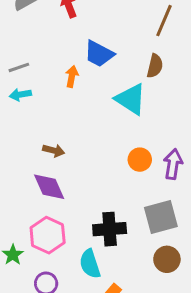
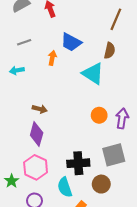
gray line: (19, 67) -> (24, 42), moved
purple diamond: (49, 187) -> (37, 134), turned 40
brown circle: (167, 259) -> (101, 184), moved

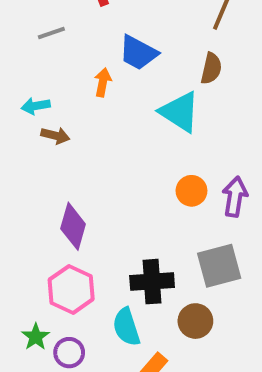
gray line: (24, 42) -> (51, 33), moved
brown arrow: (40, 109) -> (55, 136), moved
green star: (12, 181) -> (36, 337), moved

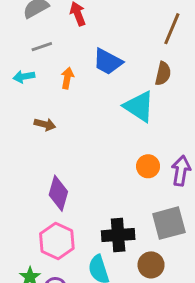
orange arrow: (103, 82) -> (67, 78), moved
cyan arrow: (36, 106) -> (24, 77), moved

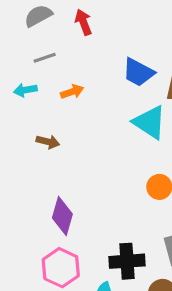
blue trapezoid: (108, 62) -> (138, 72), moved
orange arrow: (67, 78) -> (72, 92), turned 60

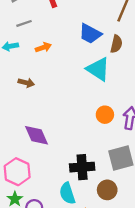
purple diamond: (62, 216) -> (37, 135), turned -40
pink hexagon: (61, 268) -> (17, 172), moved

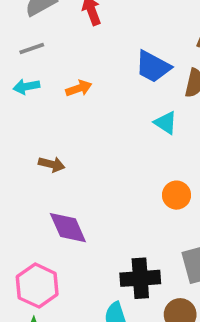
gray line: (24, 23) -> (32, 49), moved
cyan triangle: (98, 69) -> (166, 123), size x0.6
brown arrow: (26, 83) -> (52, 164), moved

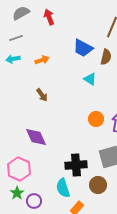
brown arrow: (52, 164) -> (42, 95), moved, turned 40

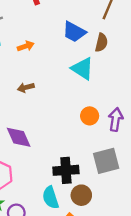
cyan triangle: (90, 79) -> (82, 69), size x1.5
brown arrow: (42, 95) -> (26, 88), turned 112
brown circle: (98, 185) -> (81, 195), moved

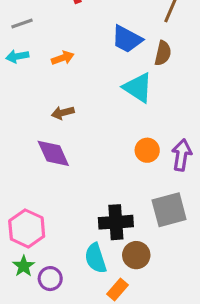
purple diamond: (19, 137) -> (53, 153), moved

